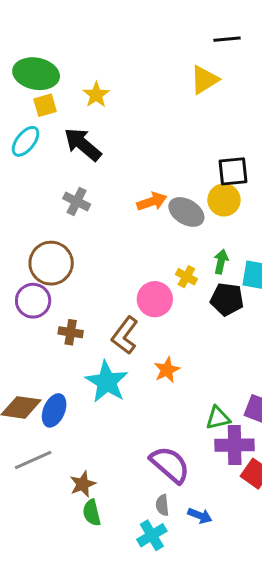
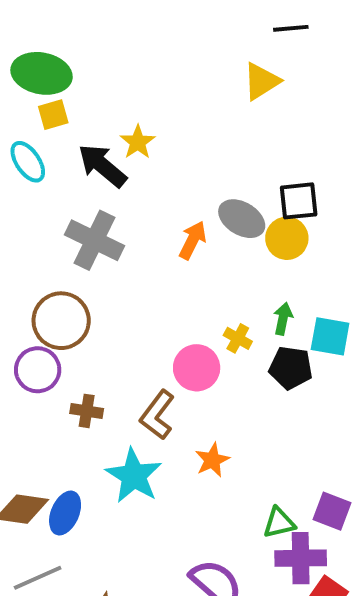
yellow star: (96, 95) -> (138, 142), moved
cyan ellipse: (26, 141) -> (28, 162), turned -72
gray cross: (77, 201) -> (95, 240), size x1.6
orange arrow: (152, 201) -> (193, 240), turned -44
gray ellipse: (186, 212) -> (242, 219), moved

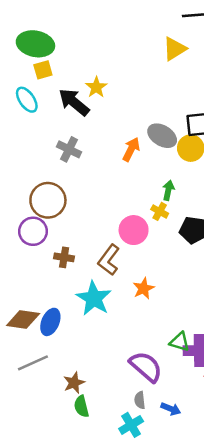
gray cross: (95, 240) -> (69, 149), size x0.7
green arrow: (283, 319) -> (168, 190), moved
green triangle: (279, 523) -> (180, 342), moved, turned 30

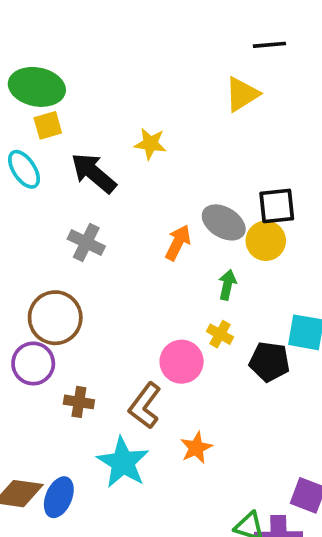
yellow star: (96, 87) -> (150, 144), moved, turned -30
green arrow: (168, 190) -> (227, 285), moved

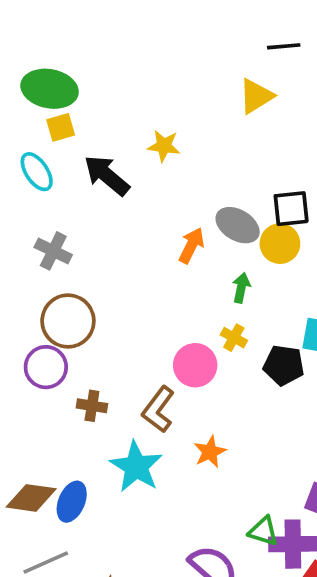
gray cross: (86, 243) -> (53, 251), moved

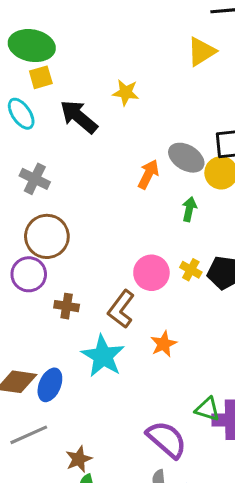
yellow cross: (234, 338) -> (191, 270), moved

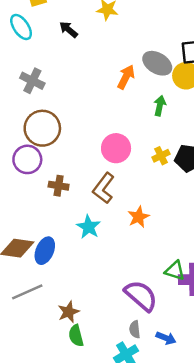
black arrow: (79, 117) -> (69, 29), size x0.6
yellow cross: (191, 270) -> (161, 156), turned 35
pink circle: (151, 273) -> (116, 148), moved
cyan star: (103, 356) -> (89, 227), size x0.7

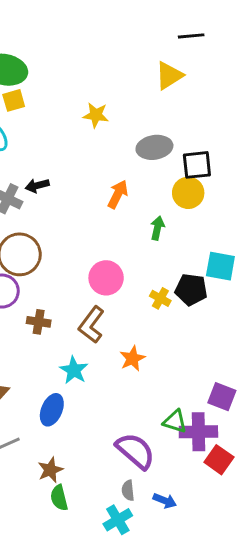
black arrow: (69, 29) -> (37, 185), moved, turned -54
gray ellipse: (157, 63) -> (154, 147), moved, turned -40
yellow cross: (161, 156) -> (160, 298), moved, turned -35
blue ellipse: (45, 251) -> (52, 410), moved

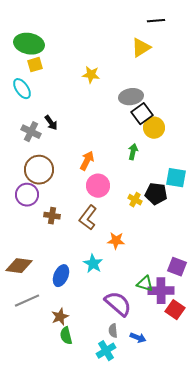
black square: (197, 165) -> (142, 114), moved, turned -30
black arrow: (37, 185) -> (51, 123), turned -112
orange arrow: (118, 194) -> (87, 161), moved
orange star: (132, 358) -> (116, 241), turned 30
cyan star: (74, 370) -> (93, 264), moved

